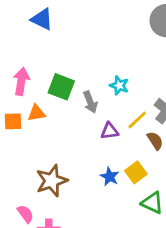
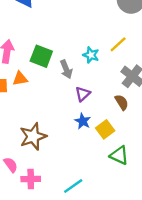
yellow line: (137, 120) -> (118, 44), moved
purple triangle: (110, 131) -> (83, 94), turned -35
blue star: (110, 177) -> (83, 121), moved

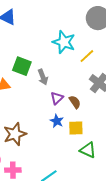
cyan star: (91, 55) -> (64, 42), moved, size x1.6
brown semicircle: (122, 102) -> (75, 102), moved
yellow square: (105, 129) -> (76, 128), turned 35

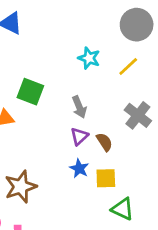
cyan star: (64, 42) -> (89, 58), size x0.7
yellow line: (87, 56) -> (128, 67), moved
gray arrow: (43, 77) -> (79, 107), moved

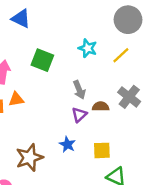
green square: (30, 92) -> (42, 60), moved
brown semicircle: (104, 142) -> (101, 106), moved, turned -56
blue star: (79, 169) -> (67, 144), moved

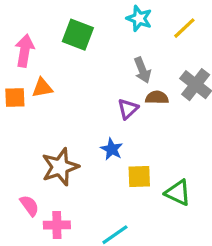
gray arrow: (79, 90) -> (142, 70), moved
yellow square: (102, 150) -> (139, 177), moved

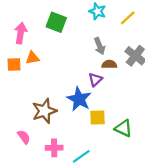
purple triangle: (128, 109) -> (95, 80), moved
blue star: (112, 149) -> (79, 99), size x1.6
pink cross: (57, 225) -> (54, 148), moved

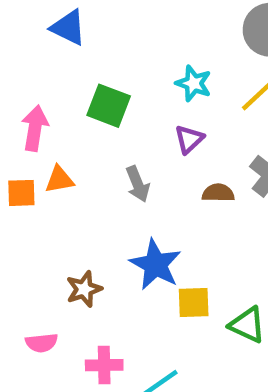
gray arrow: (100, 46) -> (138, 184), moved
purple triangle: (95, 80) -> (189, 139), moved
brown star: (44, 111) -> (84, 289), size x0.7
pink semicircle: (24, 137) -> (42, 343), turned 120

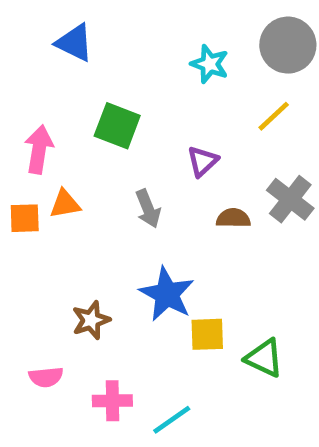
cyan star: (194, 83) -> (210, 64), moved

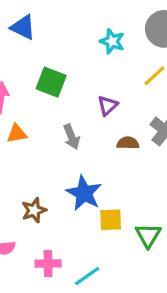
green triangle: (264, 358) -> (148, 235), turned 36

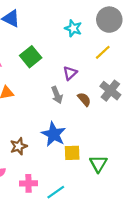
green square: (51, 82) -> (31, 57), turned 30
gray arrow: (72, 137) -> (57, 95), moved
brown semicircle: (128, 143) -> (84, 99), turned 48

